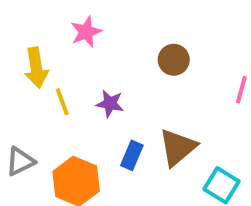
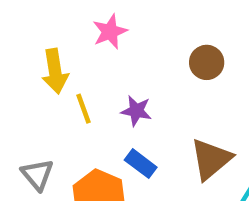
blue rectangle: (132, 155) -> (141, 164), moved, turned -76
gray triangle: (20, 161) -> (37, 175), turned -44

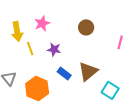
pink star: (110, 32) -> (42, 23), moved
blue rectangle: (141, 164) -> (64, 73), moved

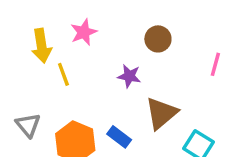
purple star: (54, 49) -> (129, 76), moved
blue rectangle: (64, 73) -> (119, 137), moved

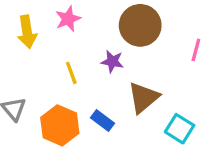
brown circle: (158, 39) -> (140, 25), size x1.6
yellow line: (63, 74) -> (71, 73), moved

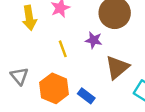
blue rectangle: (102, 120) -> (86, 96), moved

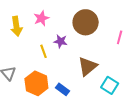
purple star: (94, 40) -> (60, 41), moved

